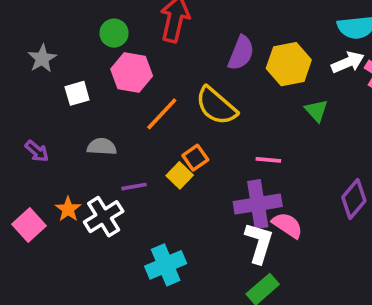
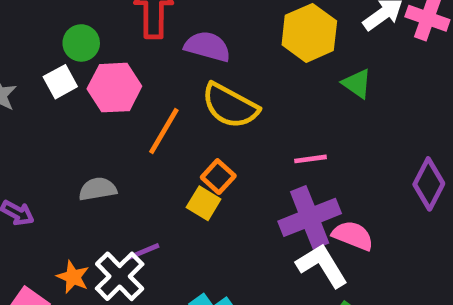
purple semicircle: (241, 53) -> (207, 46), moved, turned -84
white square: (77, 93) -> (60, 82), moved
purple line: (134, 187) -> (144, 251), moved
white L-shape: (259, 243) -> (322, 266), turned -36

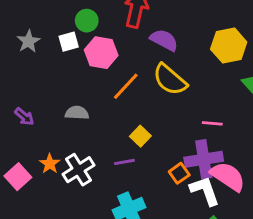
orange square: (218, 177) -> (179, 173), moved
pink semicircle: (353, 236) -> (228, 176), size x1.4
purple line: (144, 251) -> (124, 162), moved

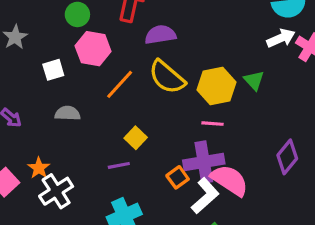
purple semicircle: (164, 40) -> (160, 35), turned -36
white square: (69, 42) -> (53, 70), moved
yellow hexagon: (229, 46) -> (217, 86), moved
white cross: (79, 170) -> (56, 191), moved
white L-shape: (205, 191) -> (205, 196), turned 68

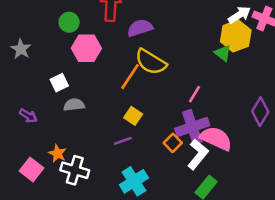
white square: (53, 70) -> (59, 83), moved
orange line: (120, 84) -> (130, 77), moved
yellow hexagon: (217, 86) -> (236, 36), moved
pink line: (213, 124) -> (194, 94), turned -54
white cross: (56, 191) -> (75, 170), turned -32

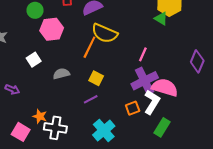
gray semicircle: (74, 105) -> (61, 74), moved
orange square: (173, 143) -> (133, 108), moved, turned 32

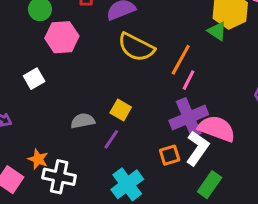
orange line: (89, 47) -> (181, 60), moved
gray semicircle: (61, 74) -> (83, 121), moved
purple line: (91, 99) -> (111, 139), turned -32

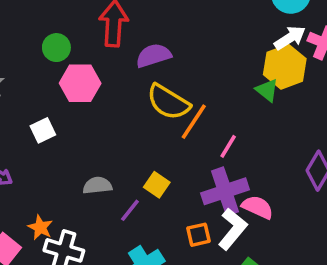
orange line: (181, 60) -> (194, 122), moved
yellow square: (121, 110) -> (157, 185), moved
pink semicircle: (217, 129) -> (257, 207), size x0.7

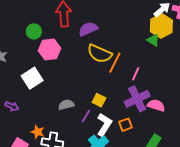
white square: (43, 130) -> (32, 78), size x1.5
white L-shape: (233, 229) -> (104, 125), moved

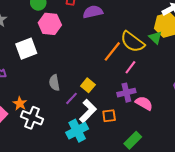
yellow semicircle: (100, 54) -> (132, 42), moved
purple cross: (137, 99) -> (126, 93), size x0.7
gray semicircle: (66, 105) -> (54, 83), turned -98

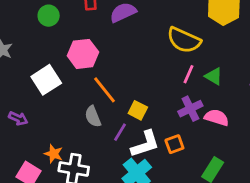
pink hexagon: (50, 24) -> (83, 54), moved
green triangle: (155, 37) -> (214, 76), moved
orange line: (112, 51) -> (105, 90), moved, turned -65
white L-shape: (88, 111) -> (145, 144), turned 40

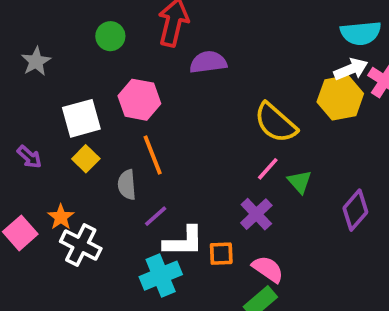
purple cross: (190, 109) -> (256, 214), turned -35
yellow square: (138, 110) -> (86, 159), moved
pink semicircle: (217, 118) -> (268, 269), moved

